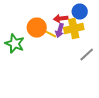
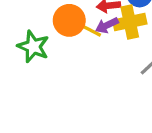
purple arrow: (60, 31) -> (107, 25), turned 48

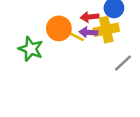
purple arrow: (107, 25) -> (88, 32), turned 30

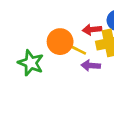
purple arrow: (88, 32) -> (91, 66), moved

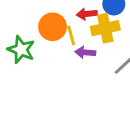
yellow line: (77, 50) -> (71, 35), turned 48

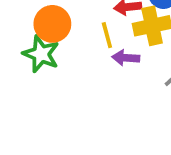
orange circle: (53, 27) -> (52, 24), moved

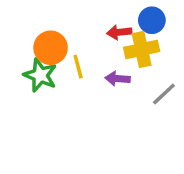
yellow line: (107, 35) -> (78, 67), moved

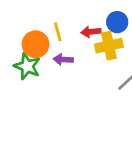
yellow line: (78, 67) -> (58, 32), moved
purple arrow: (118, 79) -> (63, 59), moved

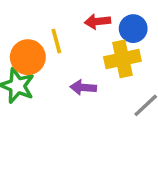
red arrow: (91, 32) -> (97, 21), moved
purple arrow: (63, 59) -> (83, 88), moved

